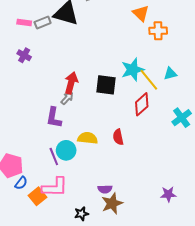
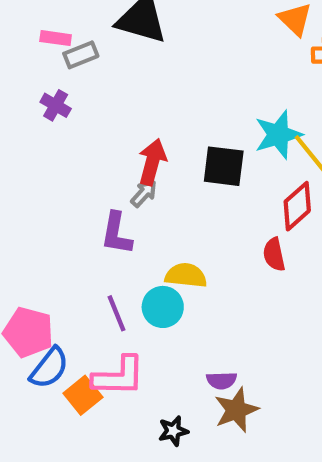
gray rectangle: (43, 23) -> (81, 55), moved
red semicircle: (118, 137) -> (274, 254), moved
cyan circle: (66, 150) -> (163, 307), moved
blue semicircle: (21, 183) -> (49, 368), size x1.5

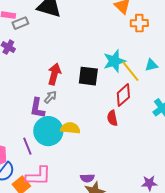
gray arrow: (144, 194) -> (50, 97), moved
cyan circle: (163, 307) -> (48, 131), moved, size x1.5
purple line: (117, 313) -> (27, 146), moved

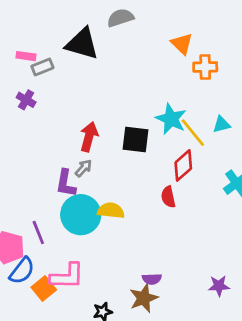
cyan star: (114, 61) -> (171, 119), turned -30
purple line: (27, 146) -> (38, 232), moved
purple semicircle: (87, 178) -> (152, 279), moved

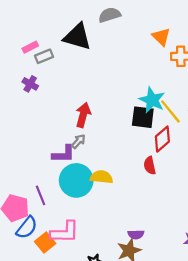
pink rectangle: (26, 56) -> (30, 47), turned -35
black square: (135, 139) -> (143, 117), moved
purple L-shape: (66, 183) -> (64, 154), turned -100

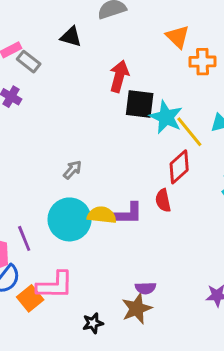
black triangle: (77, 37) -> (71, 37), size x0.6
gray rectangle: (44, 56) -> (29, 62), turned 60
red arrow: (83, 115) -> (119, 76), moved
black square: (143, 117) -> (140, 104), moved
purple L-shape: (64, 154) -> (128, 214), moved

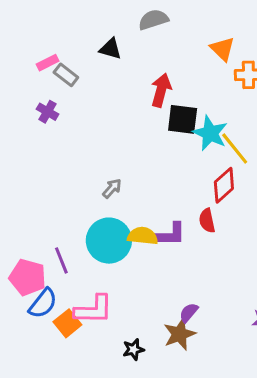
purple semicircle: (146, 288) -> (189, 313), turned 132

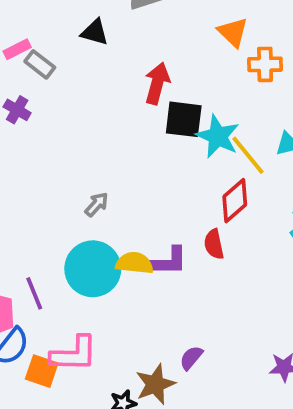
orange square: (67, 323) -> (42, 371), turned -32
brown star: (179, 334) -> (155, 384), moved

